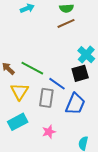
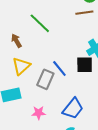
green line: (32, 68) -> (40, 23), moved
blue trapezoid: (75, 104) -> (73, 109), moved

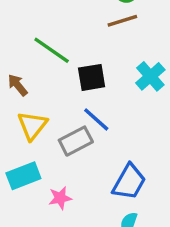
black square: (85, 65) -> (92, 77), moved
gray rectangle: (45, 79) -> (76, 141), turned 48
pink star: (39, 113) -> (60, 198), moved

